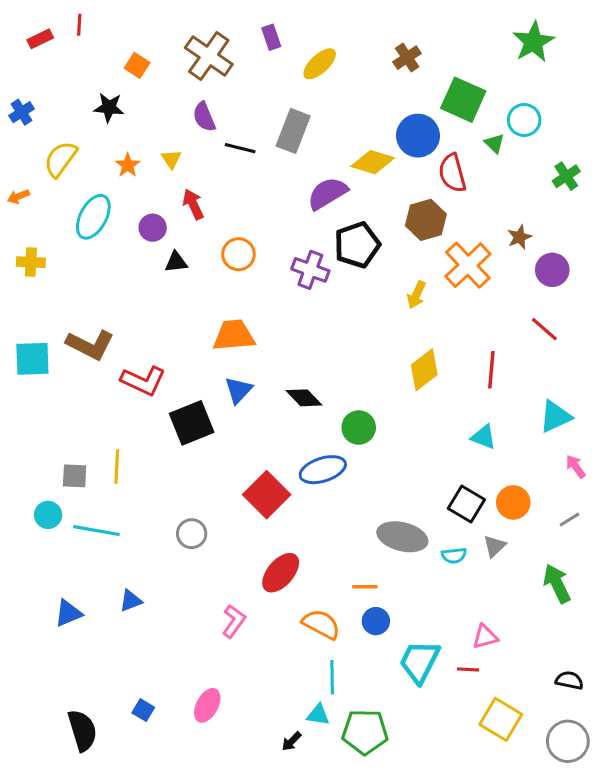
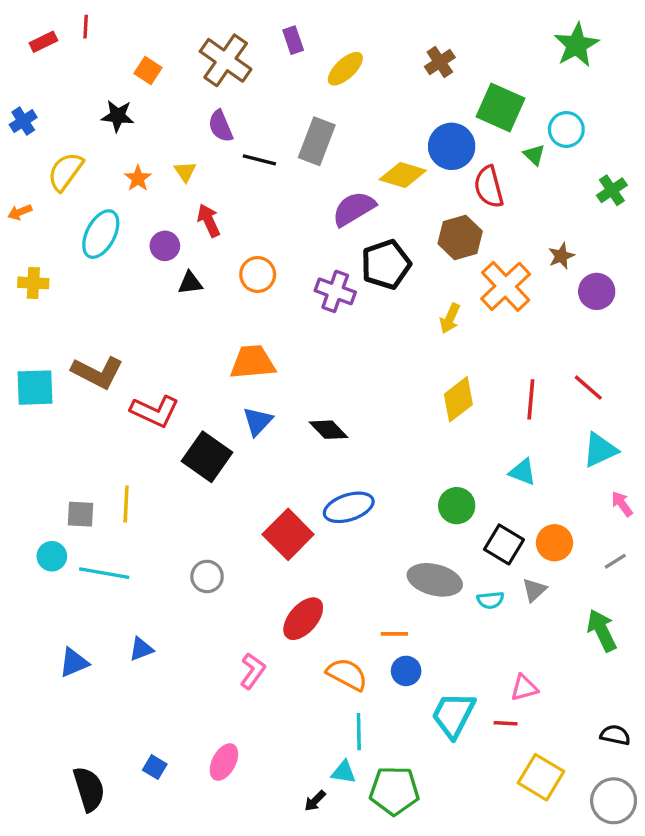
red line: (544, 329) -> (588, 388), moved
black square: (192, 423) -> (207, 457), turned -33
green circle: (359, 428) -> (457, 506), moved

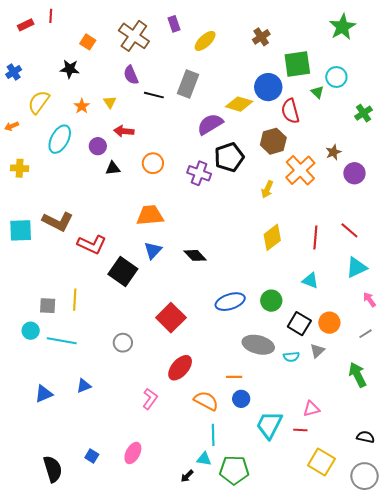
green square: (501, 108) -> (297, 64), turned -32
red arrow: (209, 221) -> (124, 131), turned -60
blue ellipse: (349, 507) -> (230, 302), moved

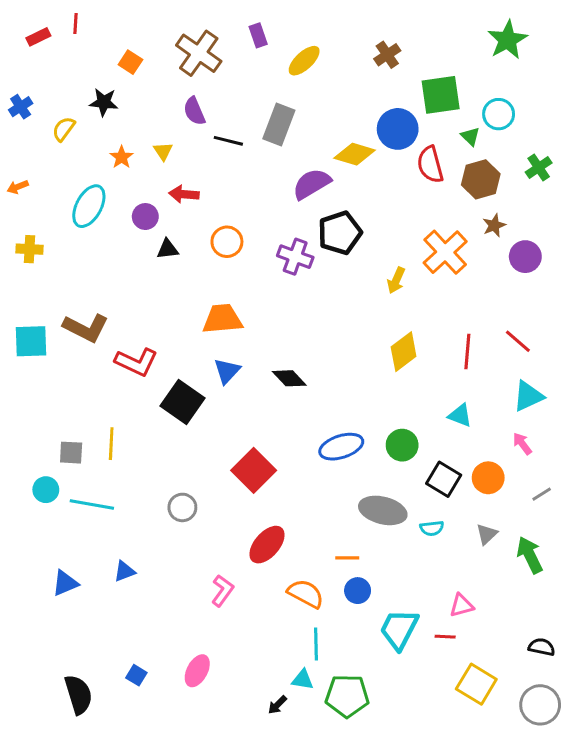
yellow semicircle: (39, 102) -> (64, 129), moved, size x0.7
brown hexagon: (273, 141) -> (481, 179), moved
pink arrow: (370, 300) -> (522, 444), moved
gray triangle: (317, 351) -> (487, 534), moved

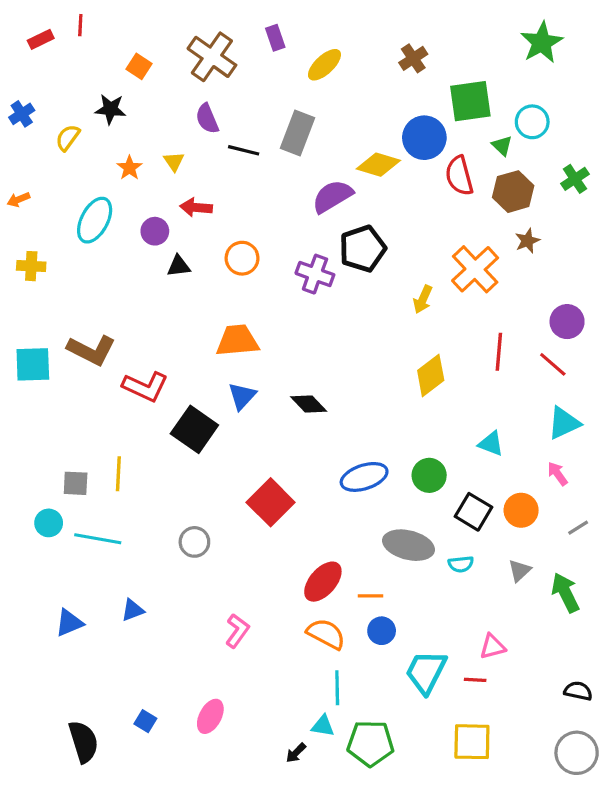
purple circle: (525, 257) -> (567, 322), moved
red line: (467, 352) -> (499, 352), moved
red ellipse: (267, 545) -> (323, 582), moved
yellow square: (476, 684) -> (472, 742), moved, turned -30

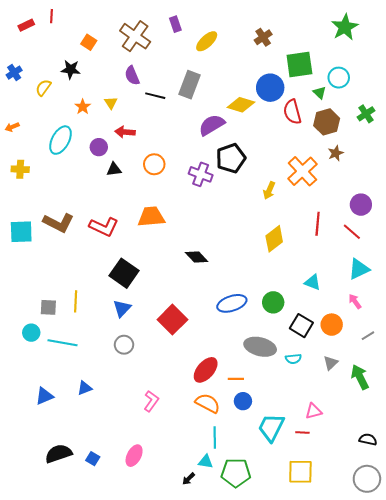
red L-shape: (145, 387) -> (104, 227), moved
blue triangle: (242, 396) -> (122, 308), moved
black semicircle: (84, 742) -> (58, 454), moved, turned -92

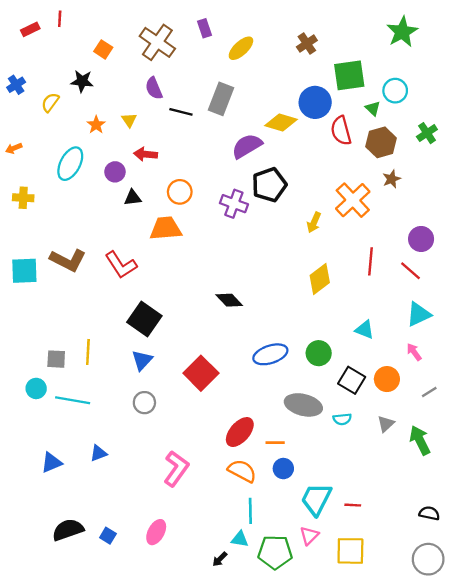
orange trapezoid: (151, 217) -> (166, 228), moved
red L-shape: (104, 227) -> (121, 265), turned 32
pink L-shape: (151, 401) -> (176, 469), size x1.4
pink triangle: (314, 411) -> (309, 536), moved, turned -30

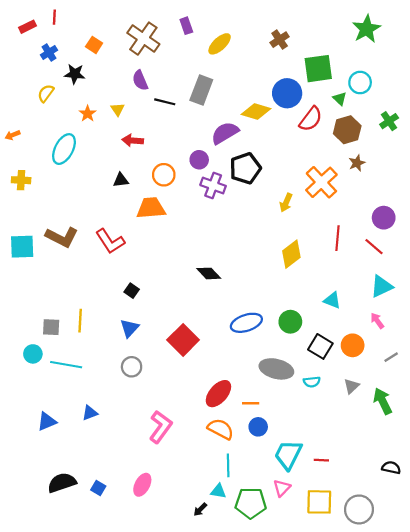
blue cross: (16, 85) -> (49, 52), moved
red semicircle: (341, 131) -> (311, 119), turned -128
purple circle: (115, 172) -> (199, 160), moved
black square: (144, 319) -> (132, 291), size x0.5
gray circle: (428, 559) -> (359, 509), moved

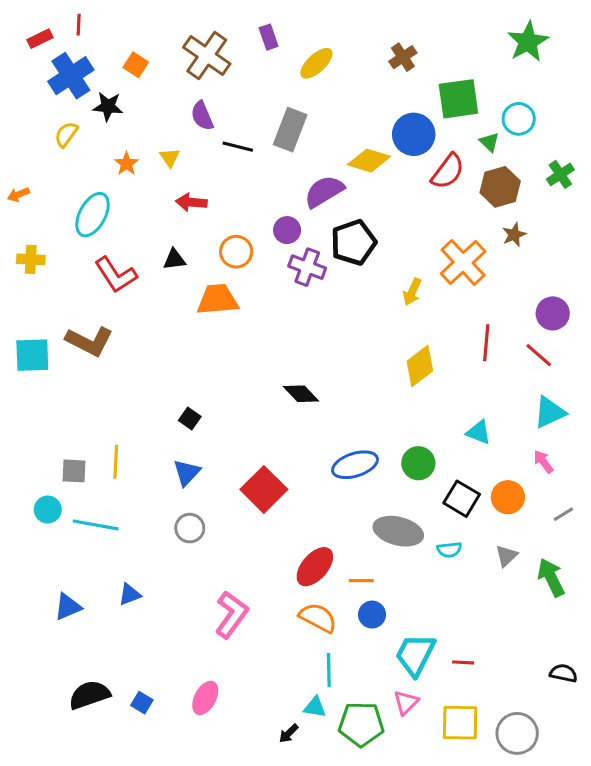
blue cross: (49, 52) -> (71, 76), size x1.8
red L-shape: (110, 241) -> (116, 275), moved

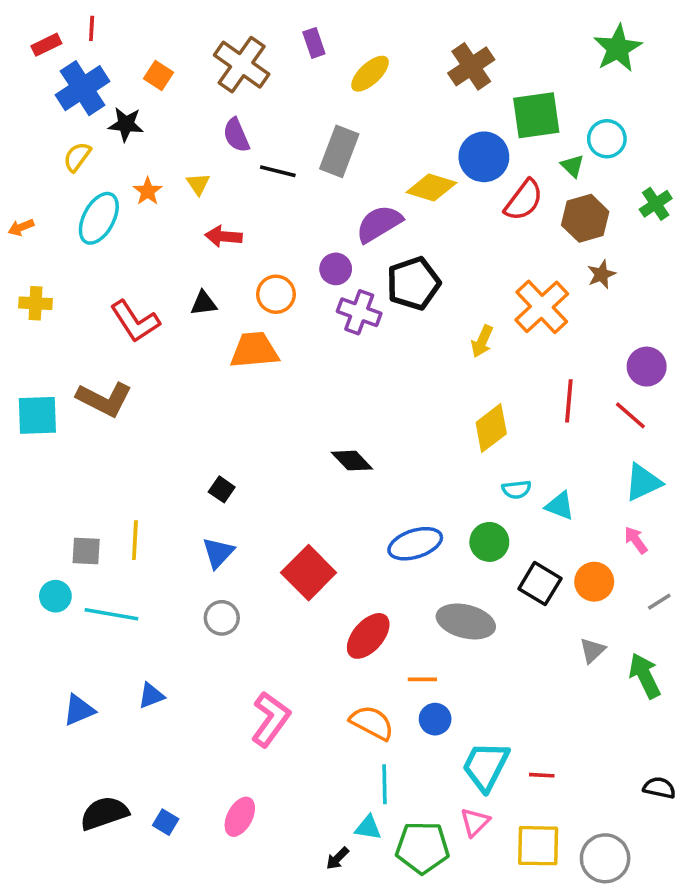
brown cross: (403, 57) -> (471, 66), size x1.4
cyan ellipse: (93, 215) -> (99, 218), moved
cyan semicircle: (449, 550) -> (516, 489), moved
red ellipse: (315, 567) -> (368, 636), moved

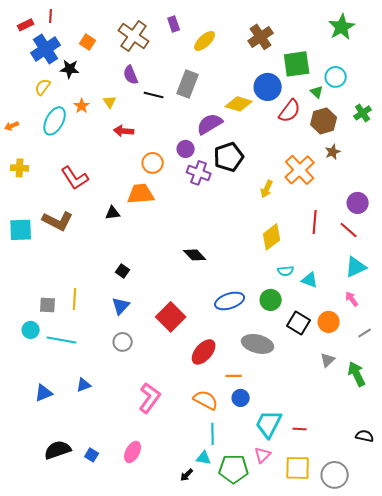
black triangle: (204, 303) -> (113, 213), moved

